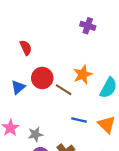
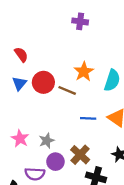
blue triangle: (18, 87) -> (19, 83), moved

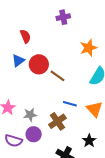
purple cross: (80, 21) -> (63, 17), moved, turned -32
orange star: (84, 72) -> (88, 48), moved
brown cross: (80, 155) -> (57, 121), moved

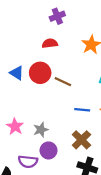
red semicircle: (25, 36) -> (50, 43), moved, turned -64
blue triangle: (18, 61) -> (17, 73), turned -40
brown cross: (57, 121) -> (81, 140), moved

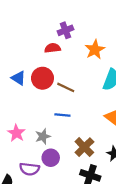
purple cross: (57, 16) -> (65, 30), moved
blue line: (82, 110) -> (62, 115), moved

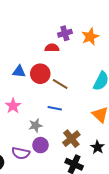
orange star: (95, 50) -> (90, 37), moved
blue triangle: (19, 78) -> (19, 72), turned -32
pink star: (16, 133) -> (13, 106), moved

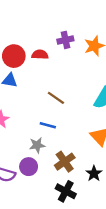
red semicircle: (52, 48) -> (40, 55), moved
red circle: (40, 74) -> (14, 56), moved
gray star: (35, 125) -> (37, 145), moved

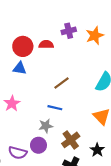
brown line: (56, 98) -> (62, 83), turned -70

